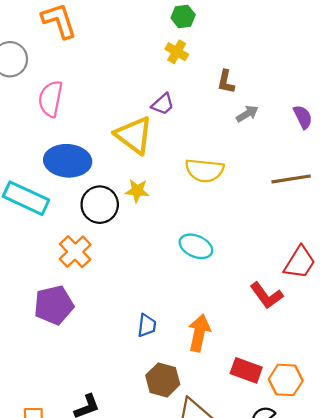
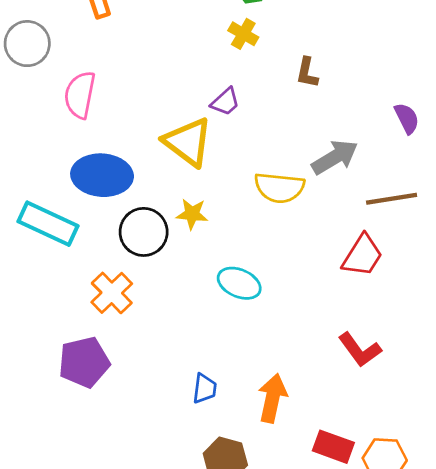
gray arrow: (247, 114) -> (335, 157), moved, size x1.6
cyan ellipse: (196, 246) -> (239, 283), moved
red trapezoid: (300, 262) -> (362, 256), moved

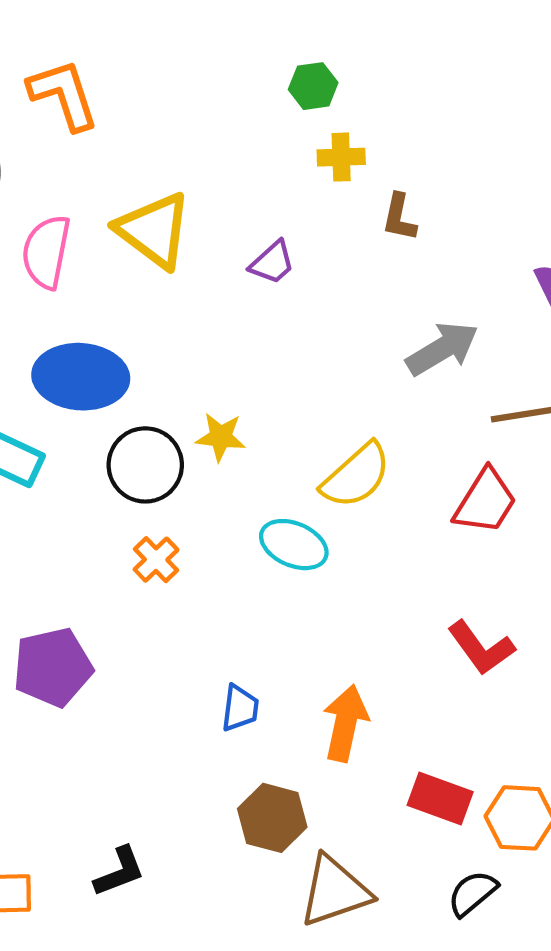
yellow cross: (243, 34) -> (341, 157), moved, turned -32
yellow triangle: (188, 142) -> (154, 230), moved
yellow semicircle: (279, 188) -> (356, 476), moved, turned -48
orange cross: (112, 293) -> (156, 560), moved, size x0.7

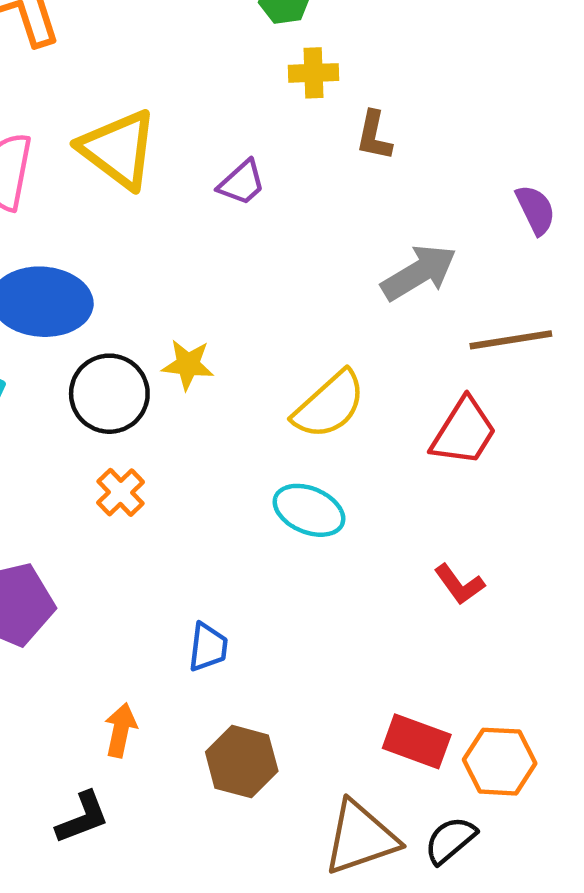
cyan ellipse: (294, 545) -> (309, 510), moved
red L-shape: (481, 648) -> (459, 584), size x0.7
orange arrow: (345, 723) -> (121, 730), moved, size x0.7
brown triangle: (335, 891) -> (361, 838), moved

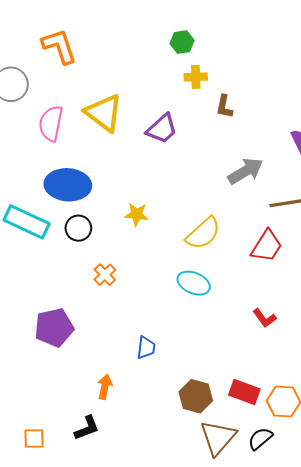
purple trapezoid: (242, 183) -> (162, 129), size x1.4
black circle: (109, 394) -> (78, 228), moved, size x0.7
brown hexagon: (242, 762) -> (196, 396), moved
brown triangle: (361, 838) -> (218, 438), turned -30

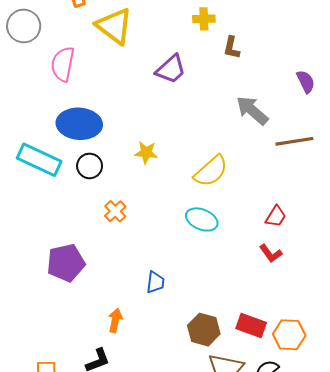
yellow triangle: (104, 113) -> (114, 26), moved
gray arrow: (245, 171) -> (252, 110), turned -108
red trapezoid: (267, 246) -> (276, 216), moved, size x0.7

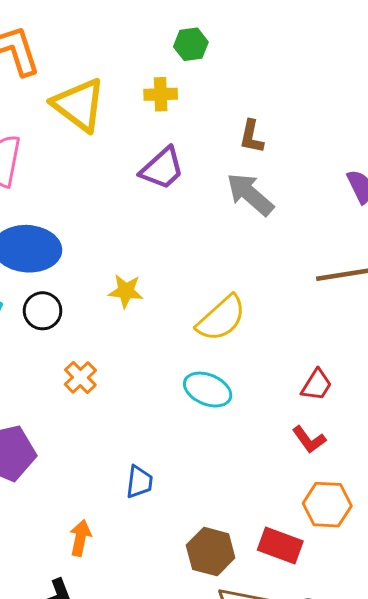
yellow cross: (204, 19) -> (161, 94), moved
gray arrow: (252, 110) -> (250, 194), moved
orange hexagon: (289, 335) -> (327, 505), moved

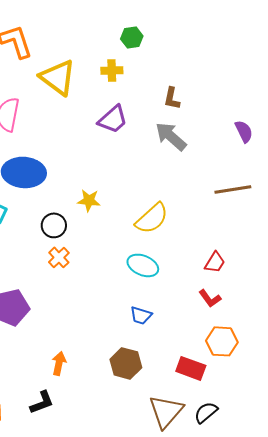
black circle: (43, 311) -> (54, 225), moved
blue trapezoid: (139, 482) -> (141, 315), moved, turned 100
brown hexagon: (211, 552) -> (126, 363), moved

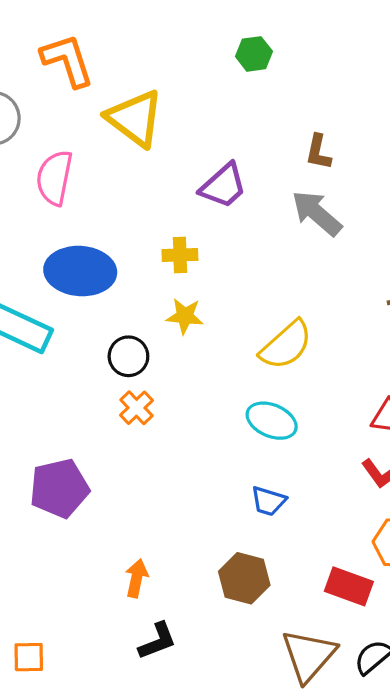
yellow cross: (112, 70) -> (180, 255), moved
black L-shape: (42, 402) -> (157, 641), moved

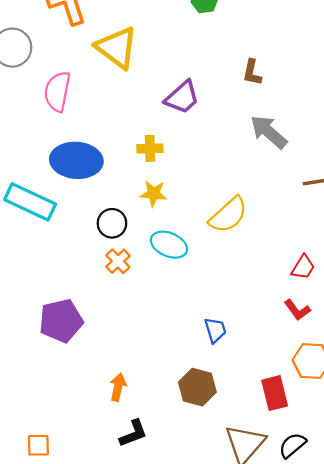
gray arrow: (317, 213) -> (269, 132), moved
cyan ellipse: (272, 421) -> (169, 245), moved
blue trapezoid: (268, 501) -> (215, 330), turned -124
red rectangle: (349, 586) -> (275, 393), turned 56

